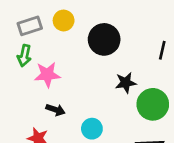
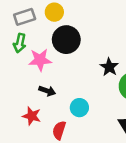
black circle: (104, 39) -> (66, 40), moved
black star: (126, 83) -> (109, 67), turned -30

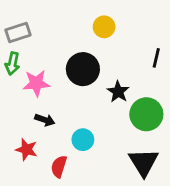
yellow circle: (54, 12) -> (104, 27), moved
black circle: (66, 40) -> (83, 69), moved

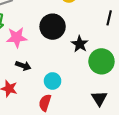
black triangle: (144, 162) -> (99, 98), size x0.7
red semicircle: (59, 166) -> (45, 103), moved

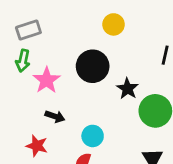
pink star: (17, 37) -> (47, 80), turned -30

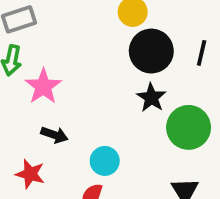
black circle: (93, 66) -> (151, 51), moved

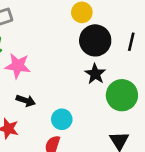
pink star: (43, 86) -> (18, 66), turned -30

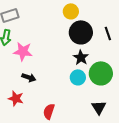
black line: (131, 42) -> (108, 33), turned -32
cyan circle: (62, 119) -> (78, 77), moved

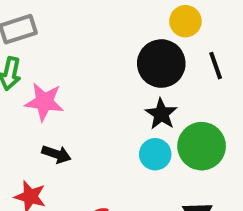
yellow circle: (71, 11) -> (185, 21), moved

